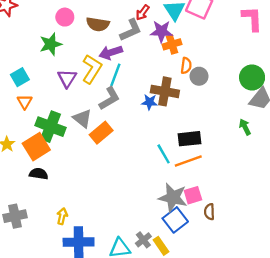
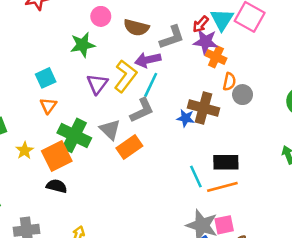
red arrow: (143, 12) -> (201, 24), moved
orange cross: (172, 44) -> (216, 57), turned 36

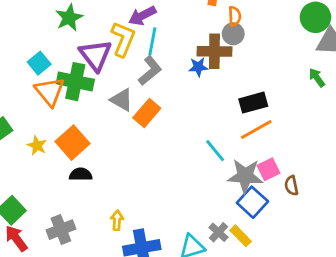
purple triangle: (97, 84) -> (95, 55), size x1.4
gray circle: (243, 95) -> (233, 34), moved
orange triangle: (48, 106) -> (50, 92), size x1.6
green cross: (74, 135) -> (75, 82), moved
cyan line: (196, 177) -> (215, 151), moved

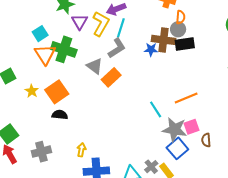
purple triangle: (95, 55) -> (80, 22), moved, size x0.7
black rectangle: (253, 103) -> (185, 44), moved

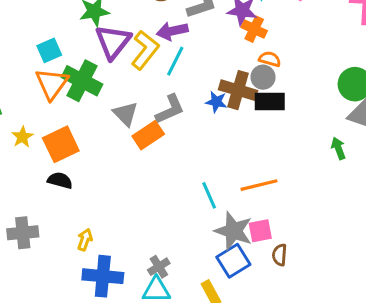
orange semicircle: (180, 17) -> (270, 59), turned -88
purple triangle: (80, 22) -> (113, 42), size x1.4
gray L-shape: (117, 48) -> (170, 109), moved
gray cross: (151, 167) -> (159, 267), moved

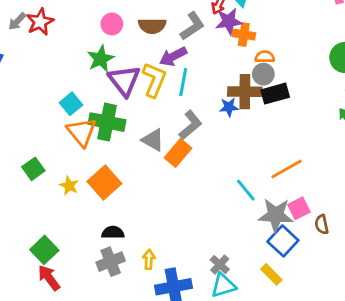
black semicircle: (60, 180) -> (113, 233), moved
gray cross: (23, 233) -> (111, 262), moved

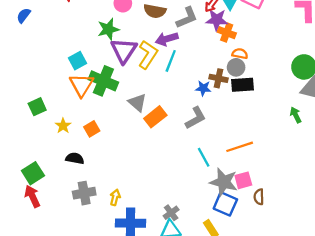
brown cross: (245, 92) -> (219, 78), size x0.7
gray L-shape: (190, 125) -> (196, 118), moved
orange square: (104, 183) -> (92, 129), size x0.6
black semicircle: (113, 233) -> (75, 158), moved
blue square: (283, 241) -> (225, 204), turned -30

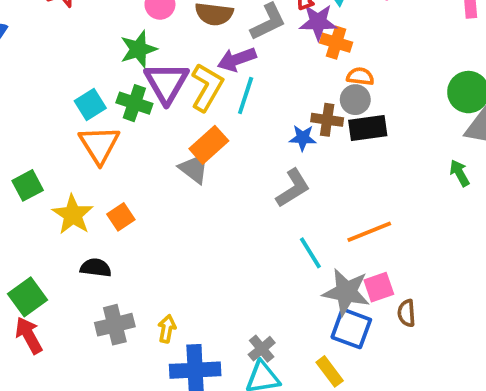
green cross: (103, 81) -> (134, 103), moved, size x0.7
orange rectangle: (155, 117) -> (209, 145), moved
yellow star: (63, 126) -> (73, 215), size x1.5

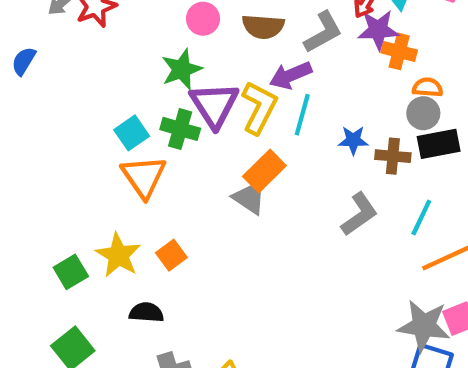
brown cross: (327, 120) -> (393, 156), moved
blue star: (303, 138) -> (353, 140), moved
green square: (28, 185) -> (71, 272), moved
cyan line: (310, 253) -> (421, 218), moved, turned 60

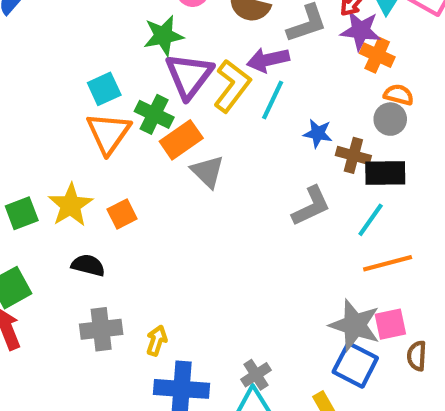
green cross: (180, 129) -> (154, 114), moved
black rectangle: (439, 144) -> (385, 173), moved
orange rectangle: (264, 171) -> (181, 140), moved

